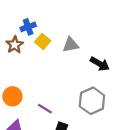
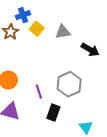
gray hexagon: (92, 101) -> (69, 84), moved
purple line: (45, 109) -> (39, 92), turned 40

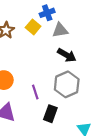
blue cross: (23, 15) -> (47, 13), moved
black arrow: (90, 50) -> (67, 55), moved

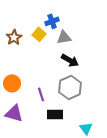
black rectangle: (50, 114) -> (55, 114), turned 70

